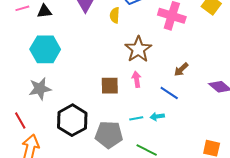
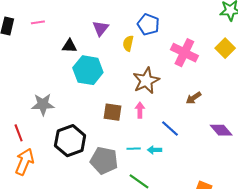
black triangle: (44, 11) -> (69, 46), moved
cyan hexagon: (45, 49) -> (88, 70), moved
brown arrow: (181, 69) -> (194, 98), moved

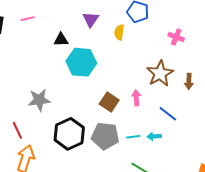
pink cross: (184, 53) -> (176, 37), size x0.6
brown star: (146, 81) -> (160, 74), moved
brown arrow: (194, 98) -> (189, 81), turned -49
brown square: (112, 112) -> (109, 102), turned 30
gray pentagon: (104, 160) -> (105, 136), moved

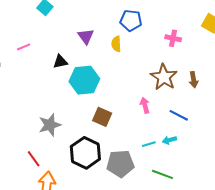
brown square: (109, 102) -> (102, 117), moved
gray pentagon: (105, 136) -> (120, 164), moved

